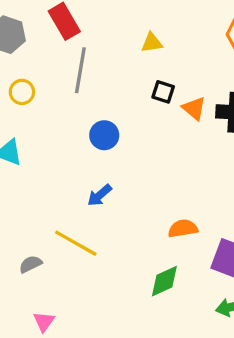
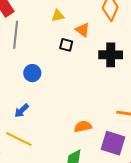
orange triangle: (194, 108) -> (83, 30), moved
blue arrow: (99, 195) -> (22, 111), moved

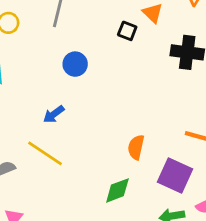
orange semicircle: (83, 127) -> (136, 147), turned -72

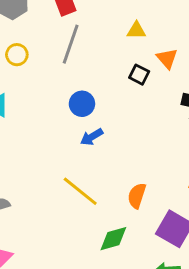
blue arrow: (54, 114) -> (92, 137), moved
yellow line: (45, 153) -> (80, 191), moved

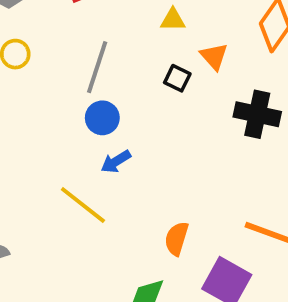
gray line: (71, 44) -> (97, 67), moved
yellow line: (80, 191) -> (83, 205), moved

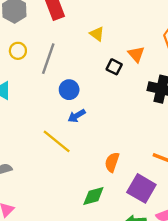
yellow triangle: (173, 20) -> (97, 34), moved, turned 35
gray line: (97, 67) -> (48, 59), moved

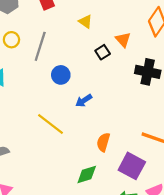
black square: (114, 67) -> (103, 52), turned 32
blue arrow: (77, 116) -> (84, 101), moved

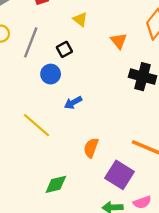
black square: (103, 52) -> (64, 49), moved
green diamond: (87, 174) -> (56, 184), moved

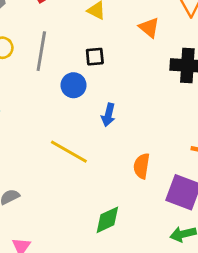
black square: (64, 49) -> (95, 57), moved, turned 35
blue arrow: (73, 103) -> (108, 115), turned -36

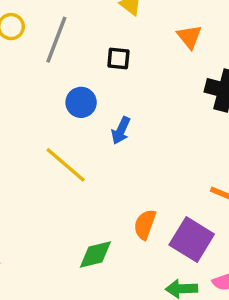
blue circle: (74, 85) -> (81, 102), moved
orange semicircle: (142, 166) -> (145, 224), moved

